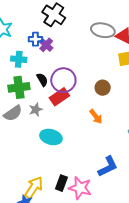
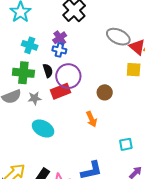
blue cross: (35, 39) -> (59, 50), moved

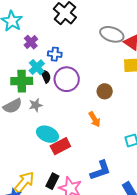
purple cross: (60, 38) -> (31, 42), moved
cyan cross: (30, 45) -> (37, 67), moved, turned 35
red rectangle: (61, 91) -> (60, 146), moved

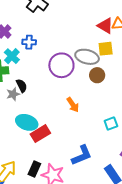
gray ellipse: (112, 34) -> (87, 57), moved
black semicircle: (46, 76) -> (22, 86), moved
purple circle: (67, 79) -> (61, 65), moved
brown circle: (105, 91) -> (97, 75), moved

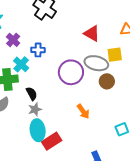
red triangle: (105, 26) -> (92, 33), moved
gray star: (13, 94) -> (35, 109), moved
cyan ellipse: (27, 122) -> (38, 130), turned 65

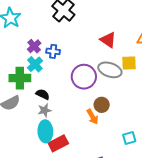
purple cross: (13, 40) -> (34, 46), moved
brown circle: (107, 81) -> (102, 105), moved
black semicircle: (32, 94) -> (43, 94), turned -40

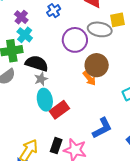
blue cross: (53, 51) -> (54, 11), moved, turned -32
black semicircle: (43, 94) -> (37, 63), size x1.6
brown circle: (102, 105) -> (97, 65), size x1.5

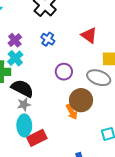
blue cross: (54, 11) -> (48, 39), turned -32
gray ellipse: (100, 29) -> (99, 78), moved
purple circle: (75, 40) -> (64, 72), size x0.7

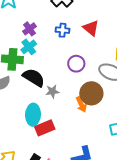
red triangle: (89, 35) -> (91, 28), moved
blue cross: (48, 39) -> (63, 30), turned -32
gray star: (24, 104) -> (52, 91), moved

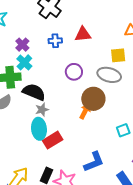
red triangle: (91, 28) -> (83, 34), turned -36
gray star: (52, 91) -> (42, 110), moved
orange arrow: (81, 104) -> (85, 111), turned -119

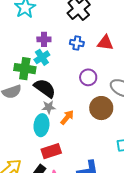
purple cross: (22, 45) -> (44, 39), turned 32
orange arrow: (85, 111) -> (67, 117), moved
red rectangle: (53, 140) -> (51, 151), moved

